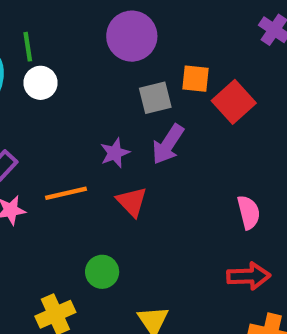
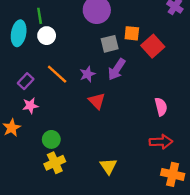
orange line: (66, 193) -> (57, 74), moved, turned 55
green circle: (102, 272) -> (51, 139), moved

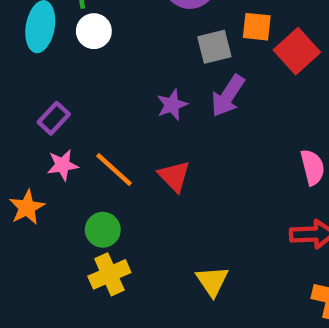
orange line: (57, 74) -> (114, 169), moved
red triangle: (97, 101) -> (174, 176), moved

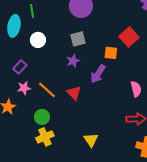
orange square: (257, 27) -> (111, 53), moved
white circle: (94, 31) -> (38, 40), moved
gray square: (214, 47) -> (78, 39), moved
purple arrow: (228, 96) -> (98, 74), moved

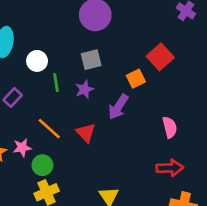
green line: (32, 11) -> (56, 83), moved
orange square: (111, 53) -> (136, 79), turned -32
pink star: (24, 88) -> (22, 148), moved

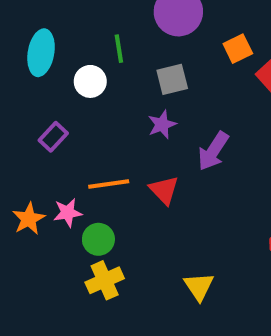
orange square: (136, 79) -> (238, 49), moved
green line: (56, 83) -> (119, 49), moved
orange line: (49, 129) -> (109, 184), turned -50

